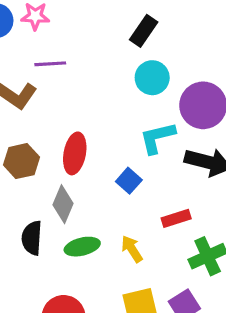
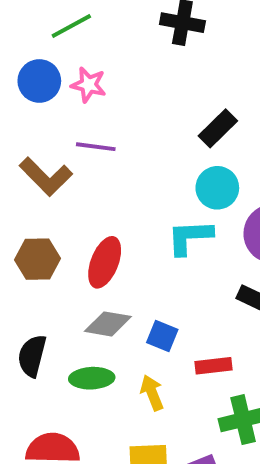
cyan L-shape: (157, 138) -> (190, 237), moved
blue square: (129, 181) -> (162, 336), moved, turned -30
gray diamond: (63, 204) -> (108, 324), moved, turned 66

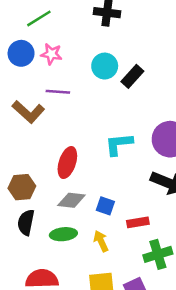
cyan circle: (217, 188) -> (105, 66), moved
brown hexagon: (38, 259) -> (22, 187), moved

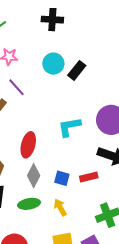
purple line: (58, 92) -> (16, 87), turned 48
gray diamond: (71, 200) -> (34, 176), turned -65
red rectangle: (138, 222) -> (89, 177), moved

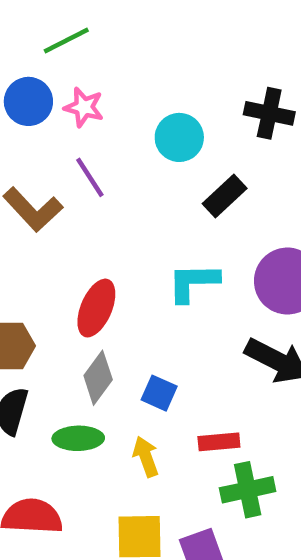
black cross: (52, 20) -> (269, 113), moved
black rectangle: (77, 70) -> (225, 196), moved
red rectangle: (89, 177) -> (219, 442), moved

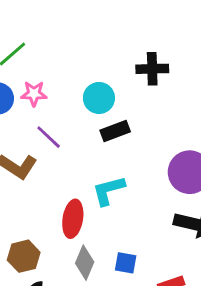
black rectangle: (225, 196) -> (115, 131), moved, turned 36
cyan L-shape: (193, 282) -> (109, 190), moved

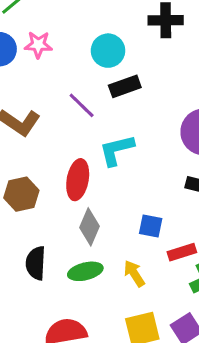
purple line: (49, 137) -> (82, 105), moved
brown hexagon: (24, 256) -> (21, 194), moved
blue square: (126, 263) -> (151, 226), moved

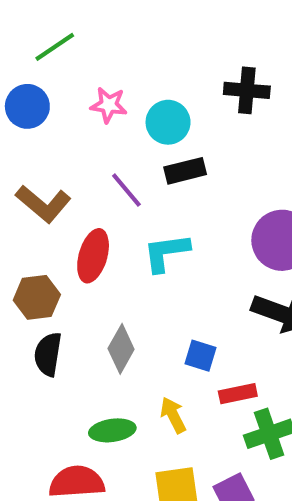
pink star: (38, 45) -> (109, 105), moved
red ellipse: (78, 180) -> (93, 256), moved
black semicircle: (36, 263) -> (48, 354), moved
green ellipse: (85, 271) -> (112, 430), moved

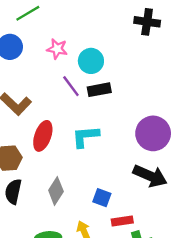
black cross: (247, 90) -> (147, 22), moved
purple line: (126, 190) -> (71, 86), moved

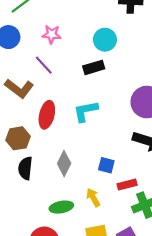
cyan circle: (91, 61) -> (105, 40), moved
purple line: (71, 86) -> (44, 65), moved

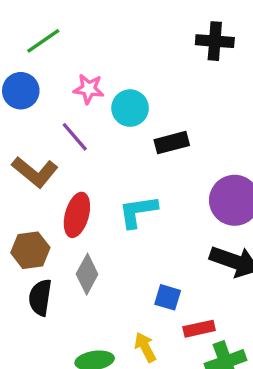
cyan circle: (105, 40) -> (130, 108), moved
black rectangle: (94, 67) -> (172, 143), moved
gray diamond: (64, 164) -> (87, 274), moved

